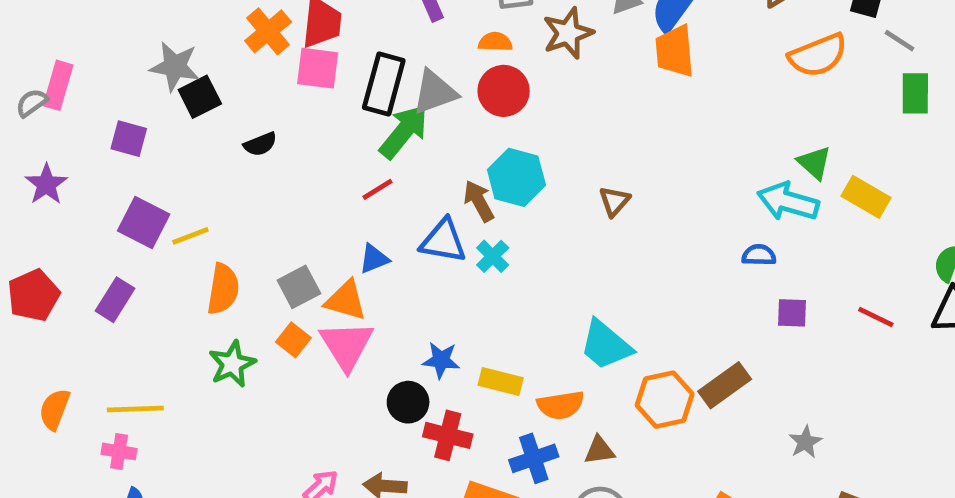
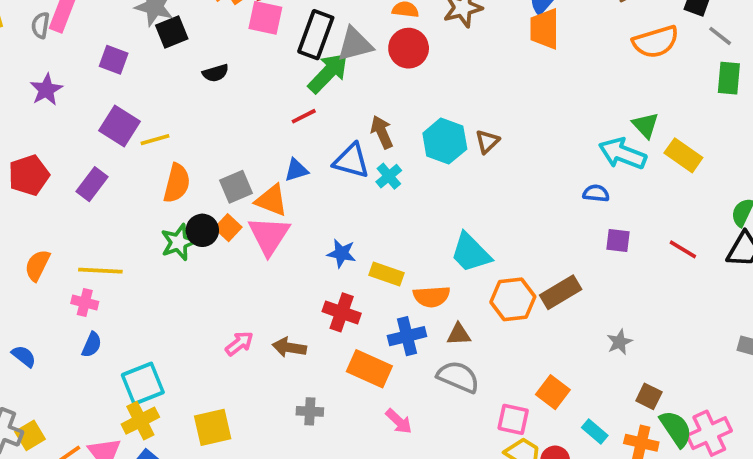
gray semicircle: (32, 103) -> (40, 25), turned -50
cyan hexagon: (516, 177) -> (445, 141), moved
black circle: (408, 402) -> (202, 230), moved

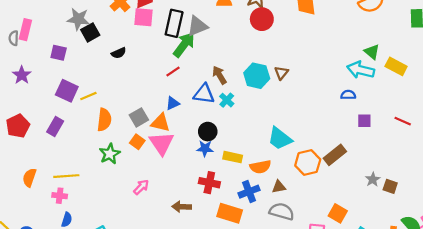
red circle: (409, 48) -> (262, 19), moved
black circle: (202, 230) -> (208, 132), moved
pink arrow: (239, 344) -> (141, 187), moved
brown square: (649, 396) -> (390, 186), moved

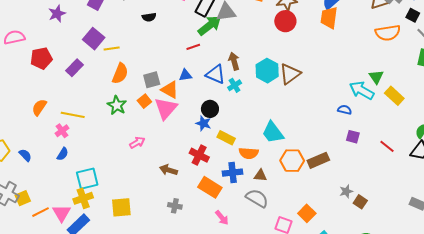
brown triangle: (281, 73) -> (290, 74), size x1.6
green star: (110, 154) -> (117, 105), turned -30
pink cross: (60, 196) -> (62, 131), turned 32

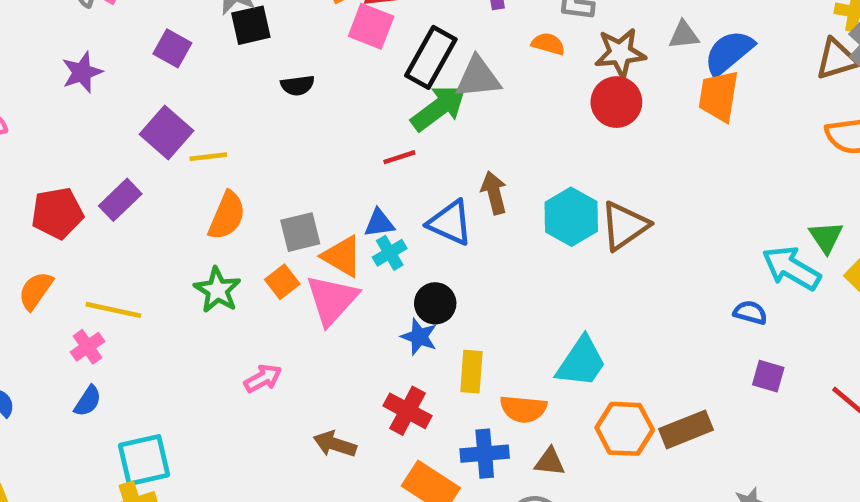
red pentagon: (41, 58) -> (57, 213), moved
cyan cross: (235, 85) -> (390, 253), moved
cyan trapezoid: (273, 132) -> (581, 362), turned -110
yellow rectangle: (226, 138) -> (471, 372), turned 66

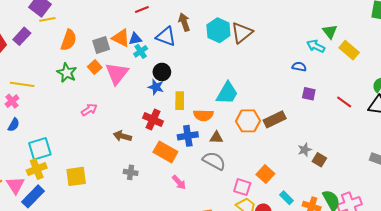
yellow line: (208, 157) -> (47, 19), moved
orange triangle: (342, 256) -> (121, 38), moved
cyan arrow: (791, 268) -> (316, 46), size x0.7

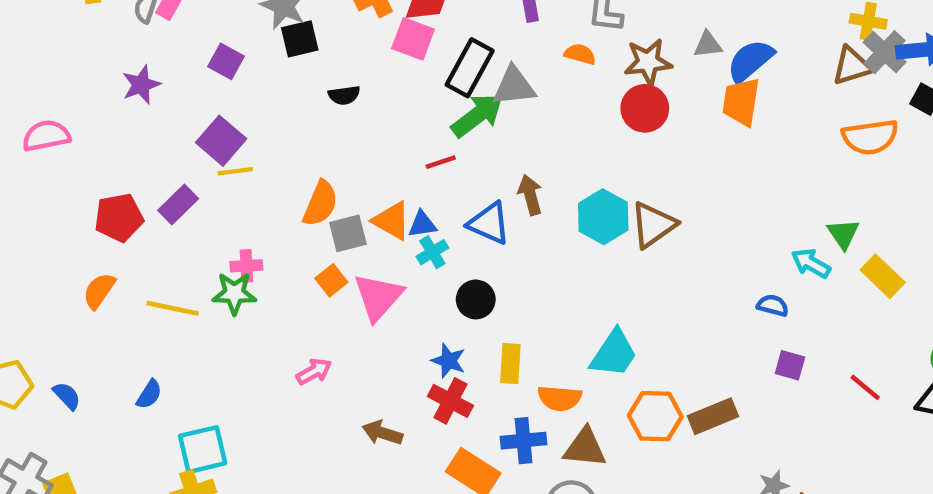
orange semicircle: (69, 40) -> (320, 203), moved
green star: (67, 73) -> (234, 293), moved, turned -30
blue star: (156, 87) -> (449, 361), moved
pink cross: (12, 101) -> (246, 266), moved, turned 32
brown triangle: (216, 137) -> (585, 448), size x1.5

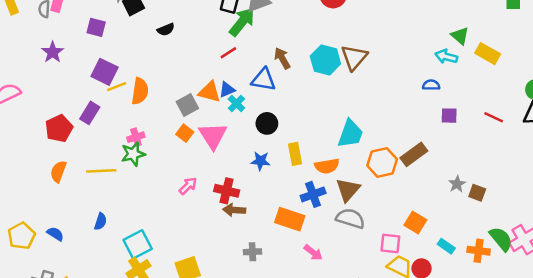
orange semicircle: (320, 203) -> (140, 91), moved
red cross: (450, 401) -> (227, 191), moved
brown triangle: (585, 448) -> (348, 190), turned -40

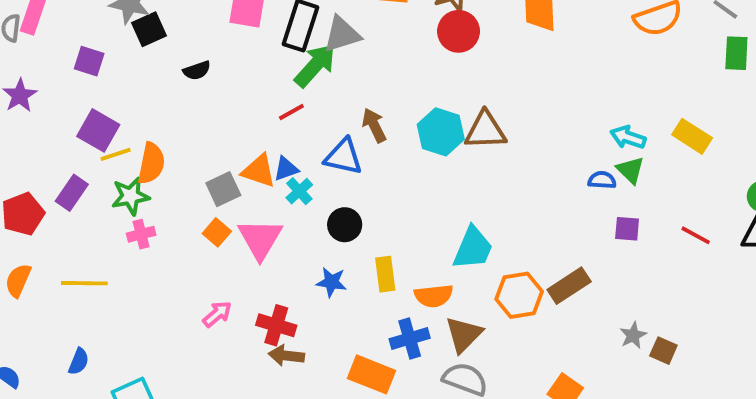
green triangle: (460, 36) -> (630, 170), moved
brown triangle: (354, 57) -> (485, 130), turned 44
green star: (133, 154) -> (130, 196), moved

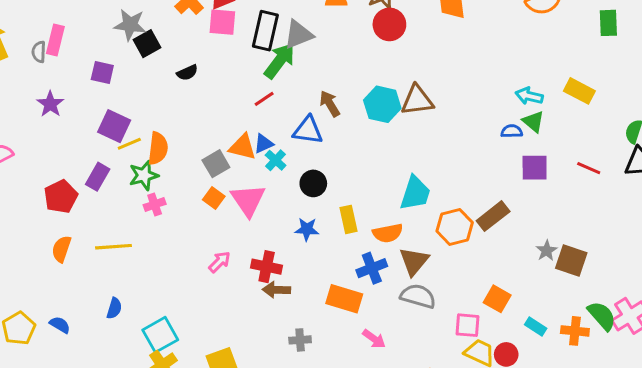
purple square: (627, 229) -> (535, 168), size x1.4
brown square: (663, 351) -> (571, 261), size x1.5

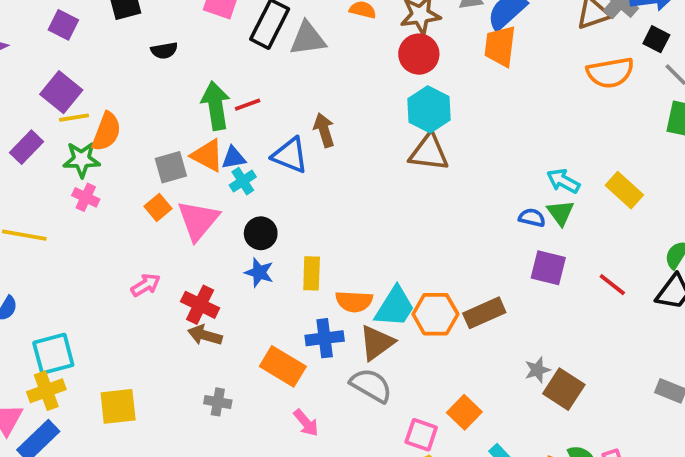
green arrow: (280, 61) -> (216, 106), moved, turned -60
cyan hexagon: (382, 104) -> (429, 109), moved
black circle: (313, 183) -> (261, 233), moved
cyan trapezoid: (415, 193) -> (395, 307), moved
pink cross: (155, 204) -> (86, 197), turned 30

